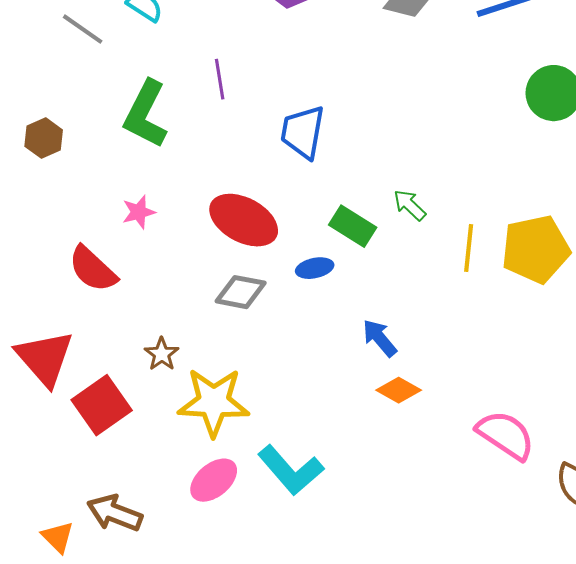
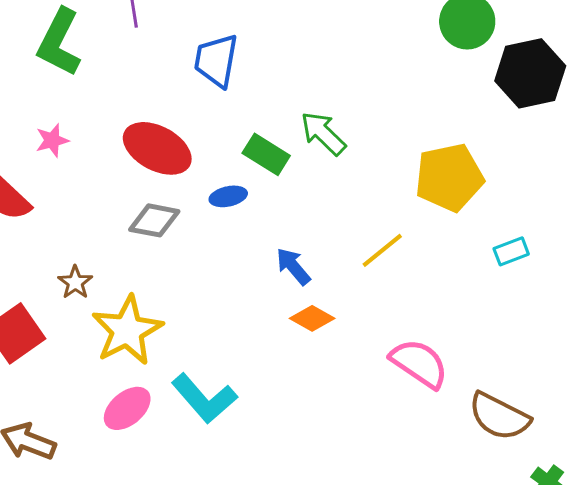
green arrow: (410, 205) -> (323, 133), size x1.4
yellow line: (469, 248) -> (382, 250), moved, turned 45
yellow star: (214, 402) -> (127, 330), turned -30

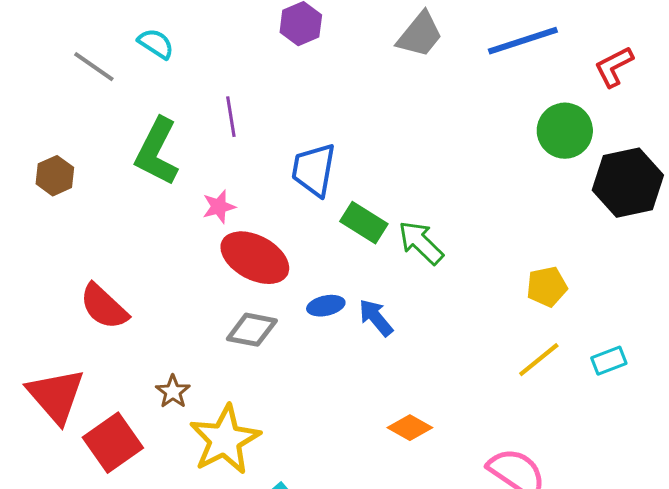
pink star: (52, 140) -> (219, 207), moved
green rectangle: (266, 154) -> (364, 223), moved
yellow pentagon: (449, 177) -> (547, 287), size x0.6
yellow line: (382, 250) -> (539, 360), moved
blue arrow: (293, 266) -> (376, 318), moved

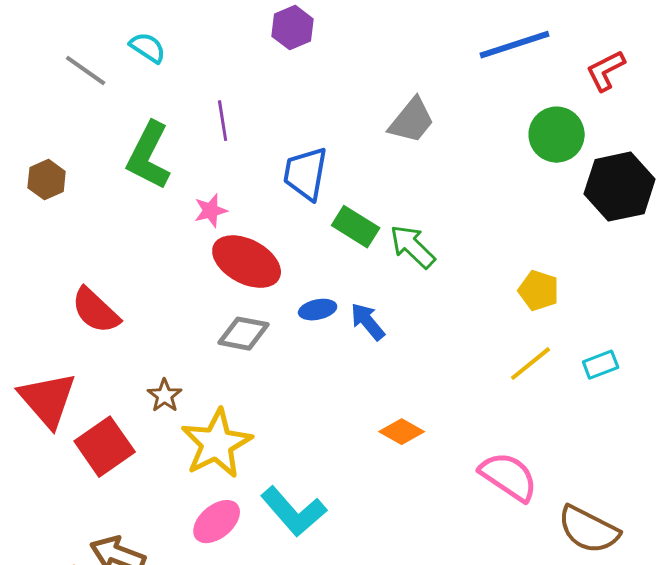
gray trapezoid: (420, 35) -> (412, 121), moved
yellow pentagon: (547, 287) -> (539, 291), turned 30

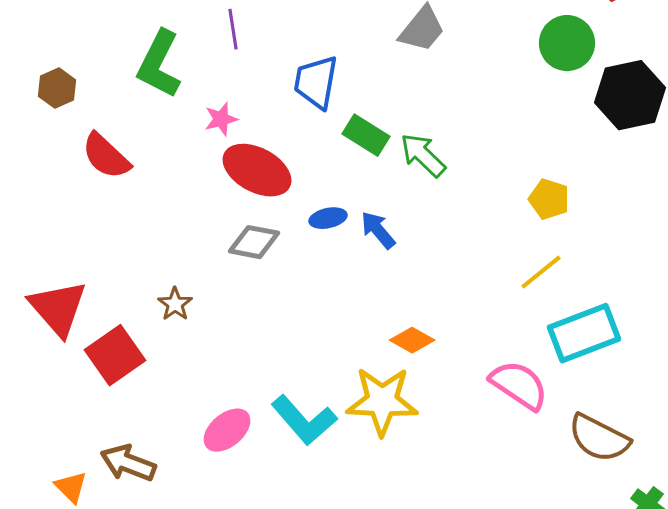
red semicircle: (96, 311) -> (106, 156), moved
cyan rectangle: (601, 365) -> (584, 333), moved, size x2.0
yellow star: (217, 444) -> (382, 401), moved, turned 30

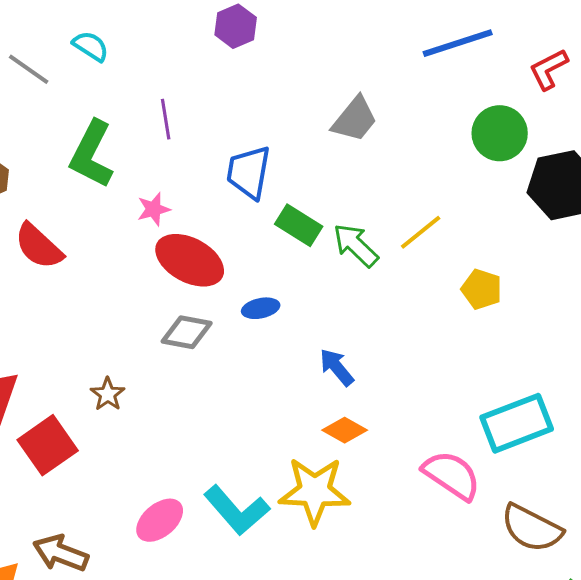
blue arrow: (378, 230) -> (337, 367), moved
yellow line: (541, 272) -> (421, 232), moved

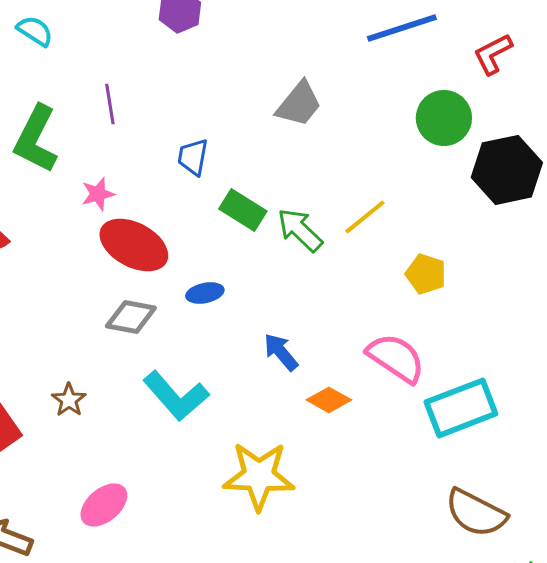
blue trapezoid: (249, 172) -> (193, 157), size x0.7
brown star: (108, 394) -> (69, 400), moved
orange diamond: (345, 430) -> (329, 400), moved
pink semicircle: (452, 475) -> (396, 358), moved
cyan L-shape: (237, 510) -> (176, 396), moved

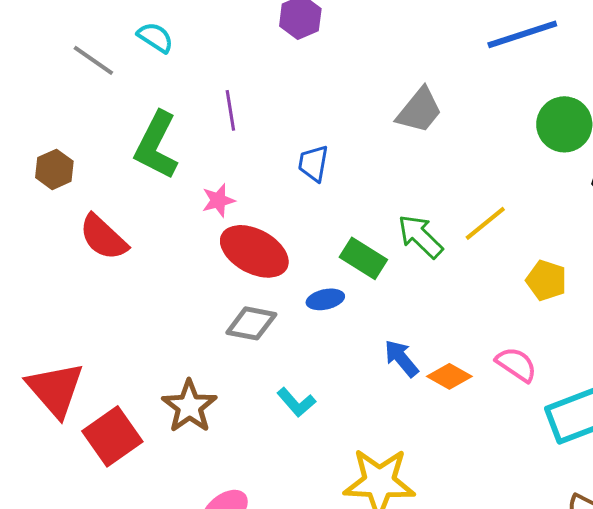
green rectangle: (243, 210) -> (363, 258), moved
pink semicircle: (396, 358) -> (516, 364), size x0.7
cyan L-shape: (176, 396) -> (296, 402), size x0.6
brown star: (69, 400) -> (189, 406), size x1.6
orange diamond: (329, 400) -> (449, 376), moved

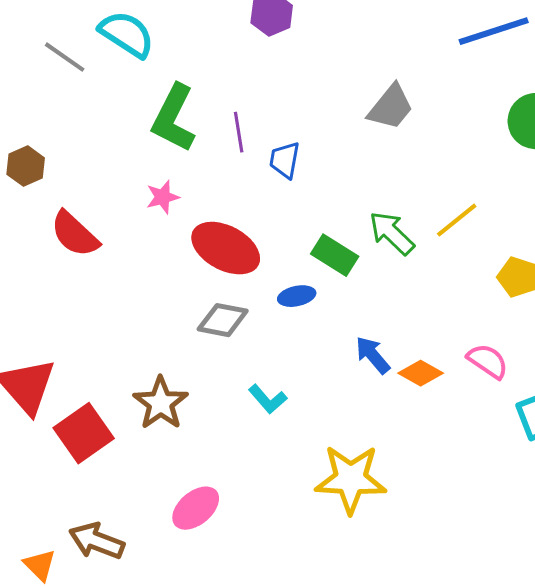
cyan semicircle: (155, 37) -> (127, 34), size x1.5
purple line: (230, 110) -> (239, 132), moved
green L-shape: (156, 145) -> (174, 118), moved
pink star: (218, 200) -> (163, 197), moved

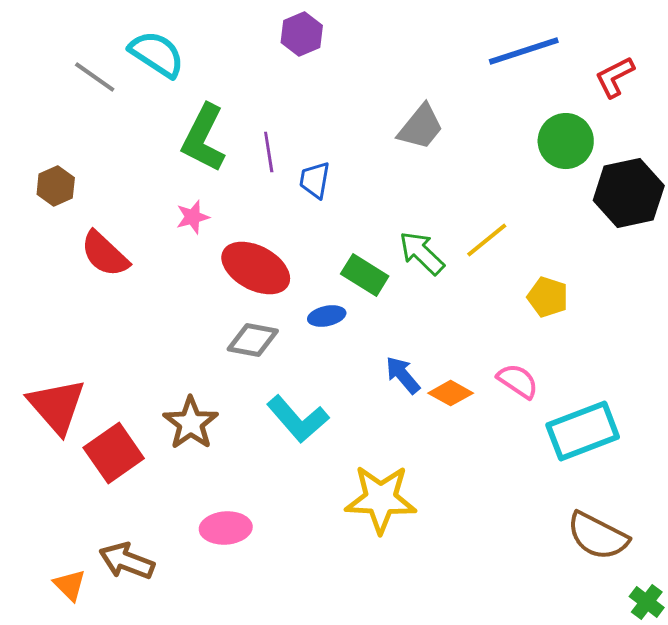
cyan L-shape: (268, 399) -> (298, 419), size x1.6
pink ellipse: (196, 508) -> (226, 528), turned 36

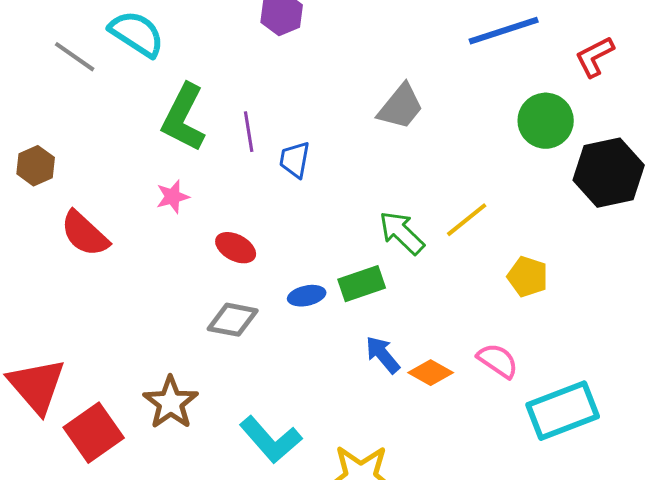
red ellipse: (256, 268) -> (236, 248), size x0.6
green rectangle: (365, 275) -> (362, 284), moved, turned -51
cyan L-shape: (298, 419) -> (271, 440), moved

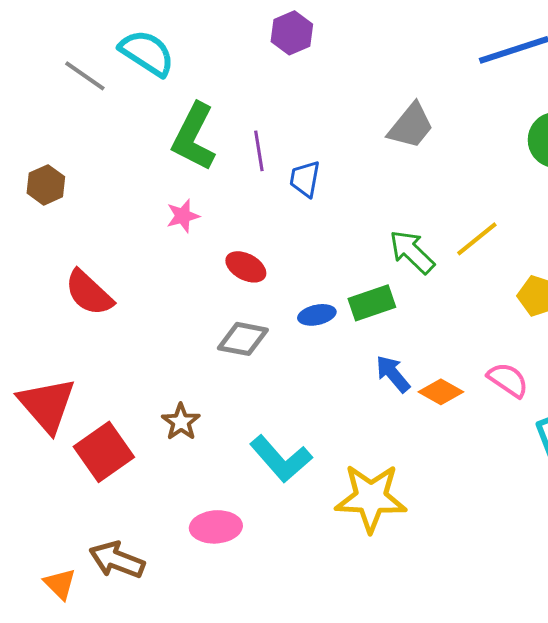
red semicircle: (85, 234) -> (89, 293), moved
brown star: (171, 403) -> (181, 422), size x0.7

